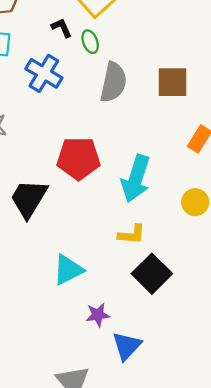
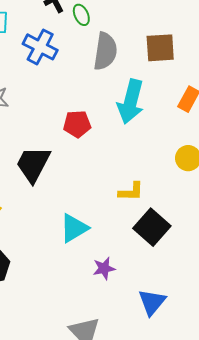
red pentagon: (79, 158) -> (77, 124), size x0.7
cyan arrow: (136, 179) -> (131, 102), moved
blue triangle: (127, 346) -> (152, 302), moved

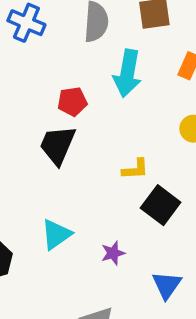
black trapezoid: (33, 164) -> (58, 145), moved
cyan triangle: (74, 228) -> (56, 234), moved

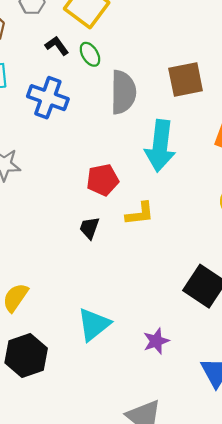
black trapezoid: (58, 145) -> (89, 228), size x0.5
yellow L-shape: (135, 169) -> (140, 214), moved

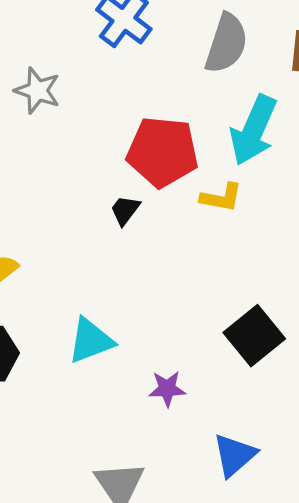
red pentagon: (103, 180) -> (163, 152), size x1.6
yellow L-shape: (140, 214) -> (221, 197), moved

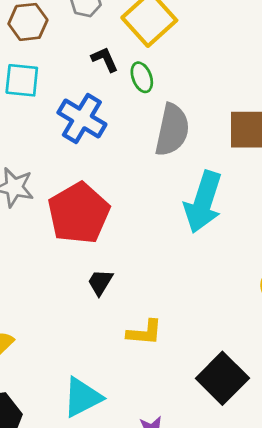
red pentagon: (163, 152) -> (79, 213), moved, turned -30
yellow L-shape: (221, 197) -> (145, 332), moved

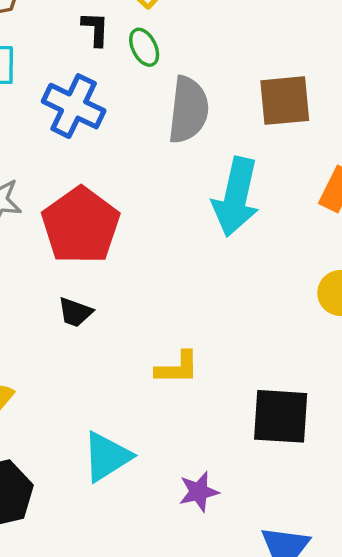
black L-shape: (105, 59) -> (95, 29), turned 32
black trapezoid: (100, 282) -> (75, 312), moved, turned -96
black square: (222, 378) -> (281, 416), turned -36

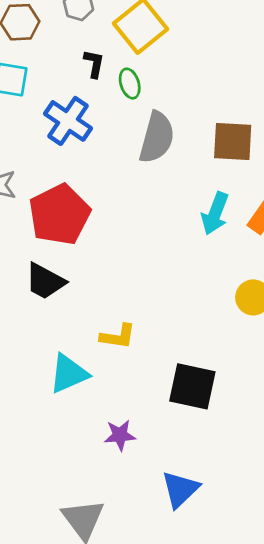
cyan arrow: (236, 197) -> (215, 213), moved, size x0.7
black trapezoid: (75, 312) -> (45, 281), size x1.5
cyan triangle: (107, 457) -> (69, 374), moved

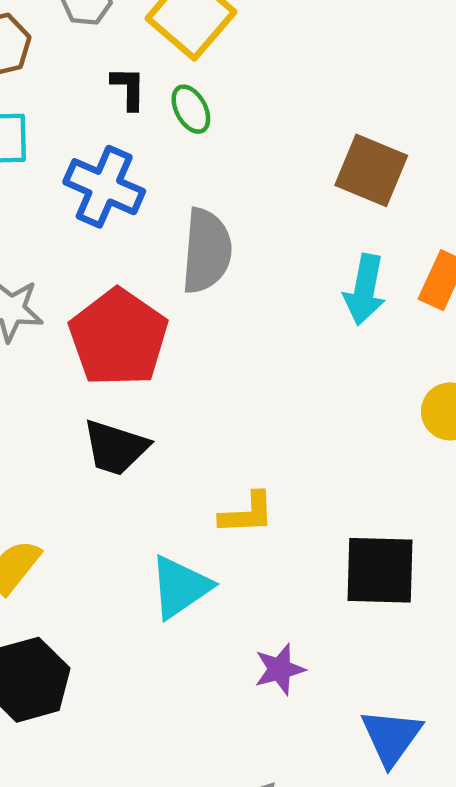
gray semicircle: (157, 137) -> (207, 251), moved
brown square: (233, 142) -> (371, 170), turned 30

